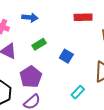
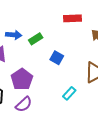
blue arrow: (30, 18) -> (14, 35), moved
green rectangle: (39, 44) -> (36, 39), moved

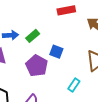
purple pentagon: (22, 79) -> (37, 66), moved

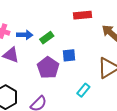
blue square: (56, 52) -> (69, 55), turned -32

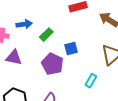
blue arrow: (25, 35) -> (24, 24), moved

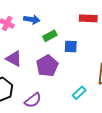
blue square: (71, 49) -> (71, 46), moved
purple triangle: (14, 57) -> (14, 59), moved

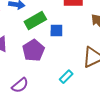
green rectangle: (50, 36) -> (35, 20), size x1.5

